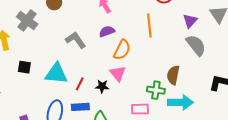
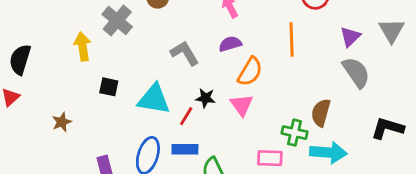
black star: (102, 86) -> (205, 98), moved

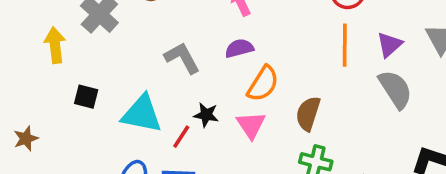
orange line: (292, 40) -> (345, 45), moved
brown semicircle: (321, 113) -> (308, 114), moved

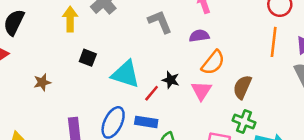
gray L-shape: (182, 58) -> (160, 22), moved

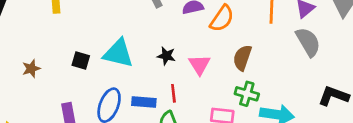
black square: (88, 58) -> (81, 60), moved
orange semicircle: (213, 63) -> (222, 18), moved
red line: (152, 93) -> (173, 93), moved, turned -42

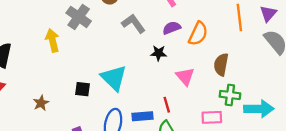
cyan triangle: (118, 53) -> (114, 78), turned 40
black star: (166, 56) -> (159, 53), moved

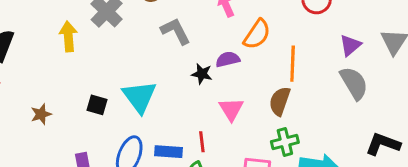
orange line: (239, 17) -> (293, 64), moved
purple semicircle: (172, 28) -> (228, 59), moved
orange semicircle: (198, 34) -> (257, 34), moved
green cross: (230, 95) -> (285, 142), turned -30

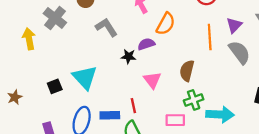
orange line: (293, 64) -> (210, 37), moved
black square: (97, 105) -> (55, 86), turned -32

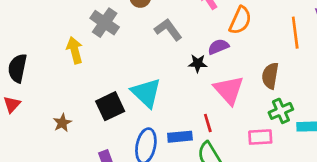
pink triangle: (152, 80) -> (229, 90), size x1.4
black square: (55, 86) -> (110, 106), size x1.5

